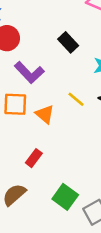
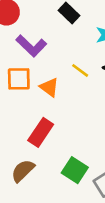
red rectangle: (34, 158) -> (41, 132), size x1.5

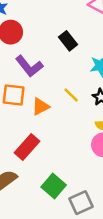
orange triangle: (49, 87) -> (41, 107), turned 48

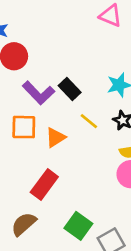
black rectangle: (68, 41) -> (70, 89), moved

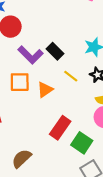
red rectangle: (44, 184) -> (60, 128), moved
green square: (78, 226) -> (82, 143), moved

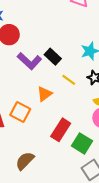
orange square: (20, 82) -> (20, 112), moved, turned 30

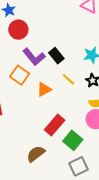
orange square: (20, 112) -> (20, 75), moved
brown semicircle: (25, 161) -> (36, 154), moved

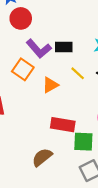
black rectangle: (56, 56) -> (64, 47), turned -49
red rectangle: (55, 125) -> (63, 125), turned 60
green square: (73, 140) -> (83, 142), turned -36

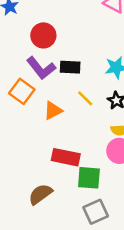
red circle: (21, 18) -> (43, 35), moved

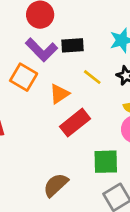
red rectangle: (66, 157) -> (75, 123), moved, turned -44

